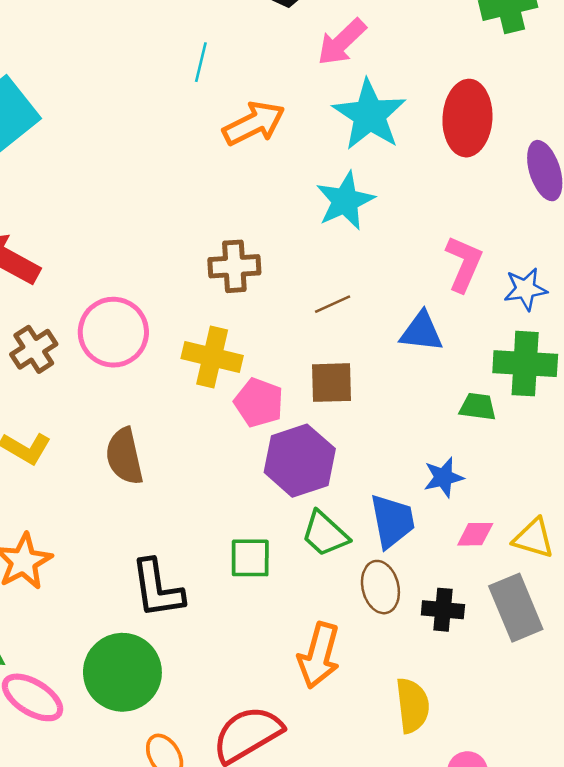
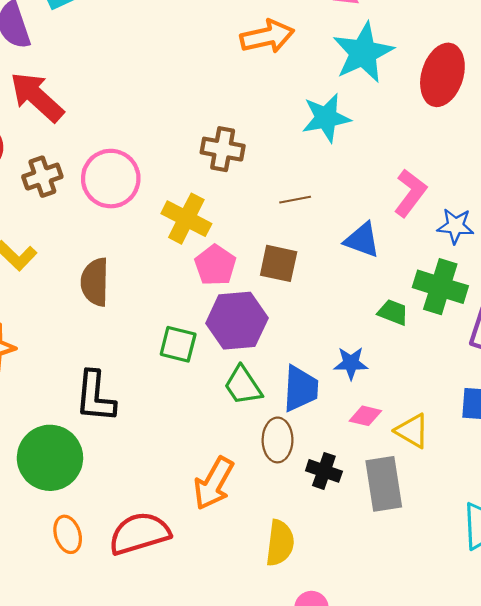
green square: (250, 558) -> (178, 344), moved

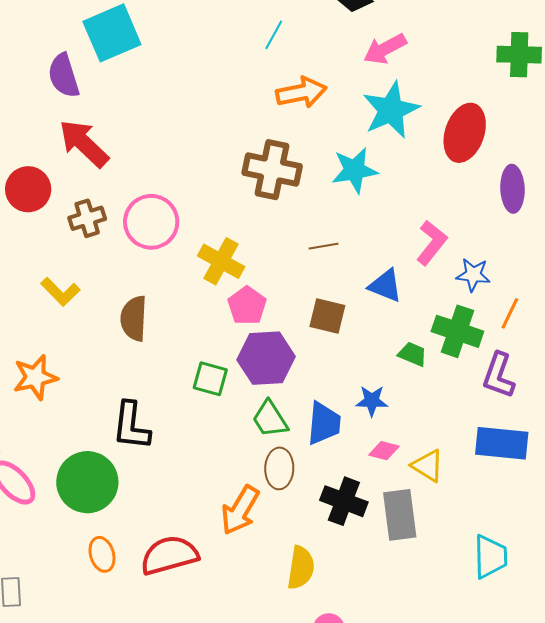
brown cross: (223, 149) -> (272, 170), moved, size x1.4
brown square: (279, 263) -> (327, 316), moved
brown ellipse: (278, 440) -> (279, 468), moved
black cross: (324, 471) -> (344, 501), size x1.4

